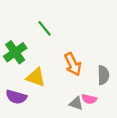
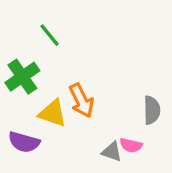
green line: (45, 28) -> (50, 35), moved
orange arrow: (73, 64) -> (81, 101), moved

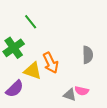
gray semicircle: (152, 110) -> (88, 55), moved
purple semicircle: (24, 142) -> (15, 89), turned -60

